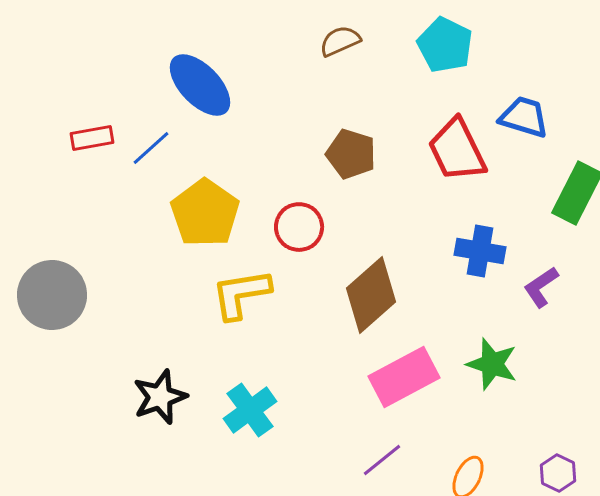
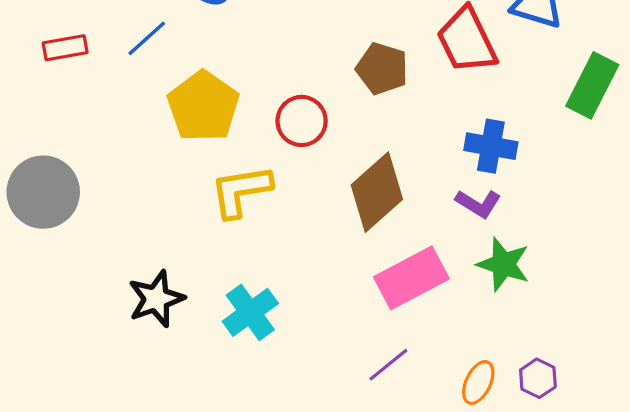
red rectangle: (92, 138) -> (65, 48), moved
brown pentagon: (351, 154) -> (382, 69), moved
purple L-shape: (541, 287) -> (478, 204), moved, turned -114
purple hexagon: (558, 473) -> (538, 378), moved

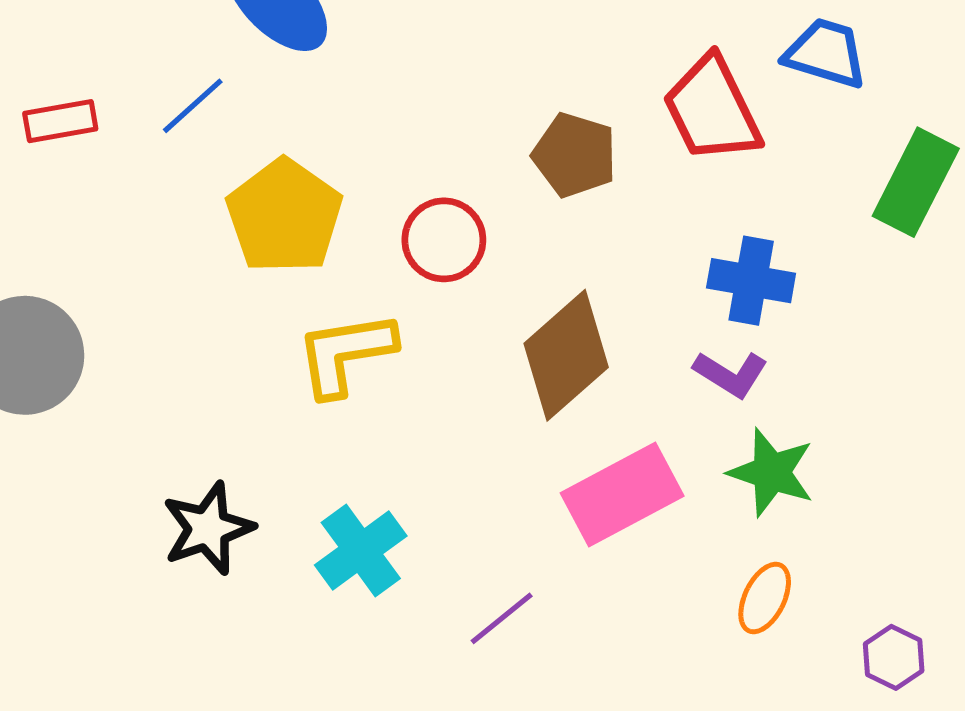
purple line: (388, 365) -> (502, 618), moved
purple hexagon: (538, 378) -> (894, 657), moved
orange ellipse: (478, 382) -> (765, 598), moved

